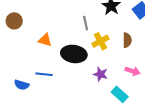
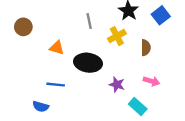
gray line: (86, 23) -> (89, 21), moved
yellow cross: (100, 41) -> (117, 36), moved
blue semicircle: (22, 85) -> (41, 107), moved

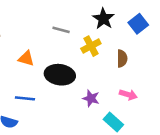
gray line: (89, 21) -> (61, 30), turned -63

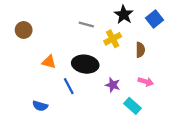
orange triangle: (26, 59) -> (49, 62), moved
blue line: (25, 98) -> (69, 86), moved, turned 56

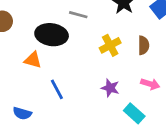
yellow cross: (113, 39) -> (110, 45), moved
black ellipse: (85, 64) -> (52, 35), moved

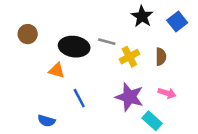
gray line: (78, 15) -> (107, 42), moved
purple star: (110, 88) -> (129, 97), size x1.6

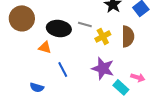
brown circle: (28, 34) -> (22, 18), size x1.6
brown semicircle: (161, 57) -> (128, 36), size x1.5
pink arrow: (167, 93) -> (138, 77), moved

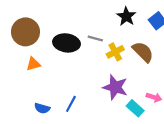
brown semicircle: (128, 36) -> (143, 52), turned -45
orange triangle: (45, 47) -> (33, 64), moved, turned -32
blue line: (63, 69) -> (71, 104), moved, turned 56

